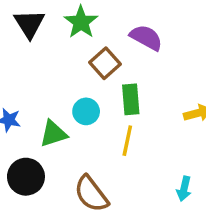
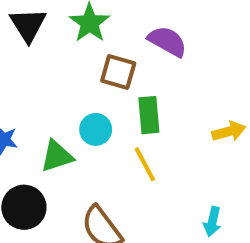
brown square: (105, 63) -> (118, 72), turned -32
yellow line: (127, 141) -> (145, 164), turned -40

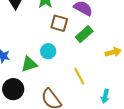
green rectangle: (149, 115) -> (84, 34), moved, turned 54
yellow line: (145, 164) -> (79, 76), moved

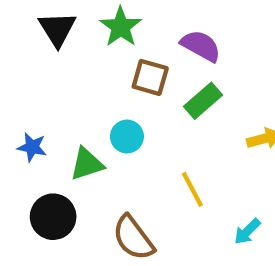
cyan arrow: (105, 96) -> (247, 231), turned 32

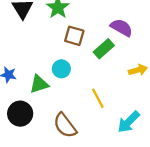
purple semicircle: (201, 46) -> (121, 28), moved
cyan arrow: (247, 231) -> (129, 122), size x1.5

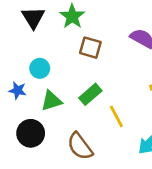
green rectangle: (104, 49) -> (90, 94), moved
cyan circle: (61, 69) -> (40, 68), moved

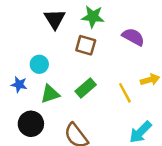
green star: (72, 16) -> (93, 17), moved, turned -30
black triangle: (33, 18) -> (55, 19), moved
yellow line: (116, 116) -> (125, 93), moved

